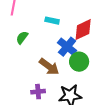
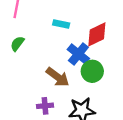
green semicircle: (22, 38) -> (17, 44), moved

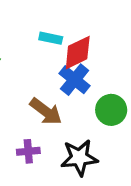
red diamond: (97, 34) -> (78, 53), moved
green circle: (92, 71) -> (111, 110), moved

